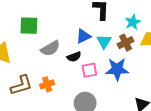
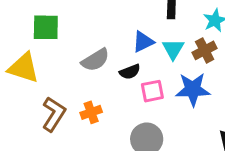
green square: (29, 26) -> (46, 27), moved
brown L-shape: (21, 85) -> (54, 114), turned -40

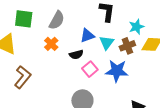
gray semicircle: (95, 60) -> (57, 20), moved, turned -36
pink square: (152, 91) -> (90, 69), turned -35
orange cross: (91, 112) -> (51, 44), moved, turned -32

